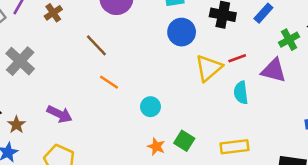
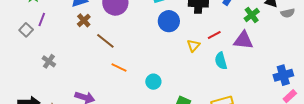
brown cross: (53, 13) -> (84, 20), moved
gray cross: (20, 61) -> (49, 61), size x0.6
yellow triangle: (209, 68) -> (193, 46), size x0.6

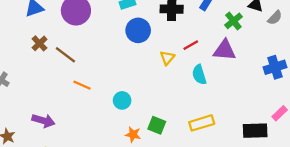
gray semicircle: (288, 13) -> (275, 18), turned -32
brown cross: (84, 20) -> (40, 43), moved
blue cross: (283, 75) -> (275, 67), moved

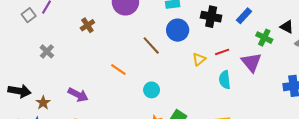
green cross: (233, 21) -> (264, 38), turned -35
purple triangle: (225, 50) -> (251, 62), turned 35
brown line: (65, 55) -> (151, 45), moved

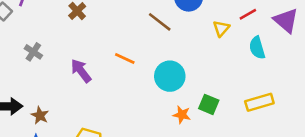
cyan circle: (152, 90) -> (170, 76), size x1.5
purple arrow: (78, 95) -> (81, 71), moved, turned -144

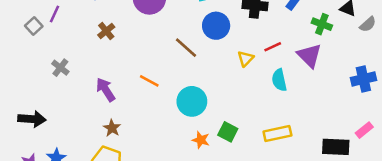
brown star: (40, 115) -> (112, 128), moved

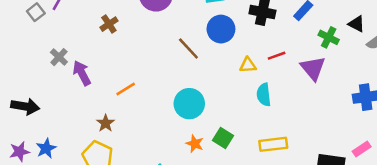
yellow triangle: (246, 59) -> (248, 65), turned 36
cyan semicircle: (279, 80) -> (264, 95), moved
orange line: (149, 81) -> (126, 89), moved, turned -66
purple arrow: (106, 90) -> (82, 73), moved

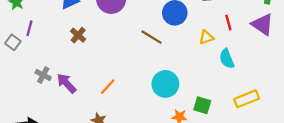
red line: (277, 56) -> (228, 22), turned -70

